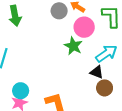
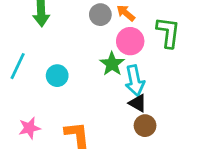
cyan arrow: (107, 53) -> (135, 81), moved, turned 105
cyan circle: (21, 91) -> (57, 76), moved

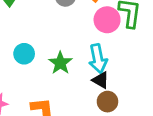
pink circle: (130, 41) -> (107, 20), moved
green star: (112, 64) -> (60, 63), moved

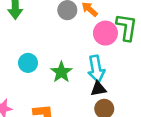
black triangle: (101, 80) -> (98, 89), turned -42

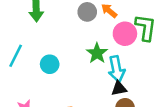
green star: (61, 72) -> (97, 53), moved

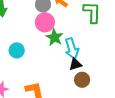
pink circle: (125, 34) -> (45, 22), moved

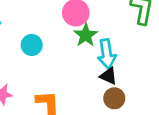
black triangle: (75, 64) -> (108, 76), turned 32

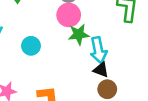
green star: (86, 35) -> (79, 34), turned 30

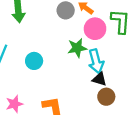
pink circle: (69, 15) -> (95, 29), moved

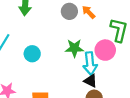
pink circle: (95, 29) -> (105, 50), moved

